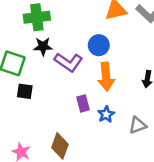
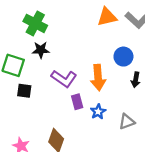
green cross: (37, 17) -> (35, 23), turned 35
blue circle: (99, 45) -> (123, 57), moved
purple L-shape: (68, 62) -> (64, 79), moved

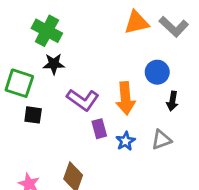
gray triangle: (127, 122) -> (161, 140), moved

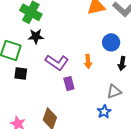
orange arrow: (125, 98) -> (88, 61), size x0.6
blue star: (125, 141) -> (104, 112), moved

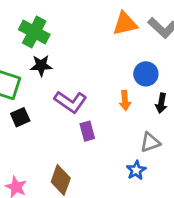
orange arrow: (88, 61) -> (125, 100), moved
black square: (21, 74) -> (20, 117), turned -32

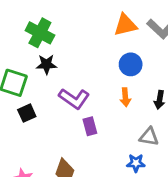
blue circle: (146, 74) -> (131, 64), moved
gray triangle: (150, 142) -> (149, 137), turned 30
blue star: (136, 170) -> (136, 163), turned 30

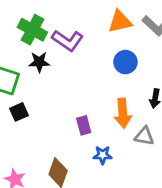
orange arrow: (125, 97) -> (123, 113), moved, size x1.5
purple L-shape: (74, 99) -> (67, 40), moved
blue star: (136, 163) -> (103, 155), moved

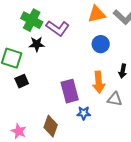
purple rectangle: (84, 125) -> (70, 91), size x1.6

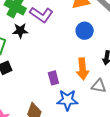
purple rectangle: (70, 91) -> (53, 78), size x0.6
blue star: (84, 113) -> (67, 100), size x1.5

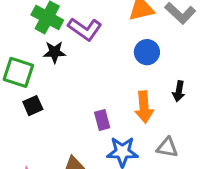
gray triangle: (99, 86) -> (167, 147), moved

